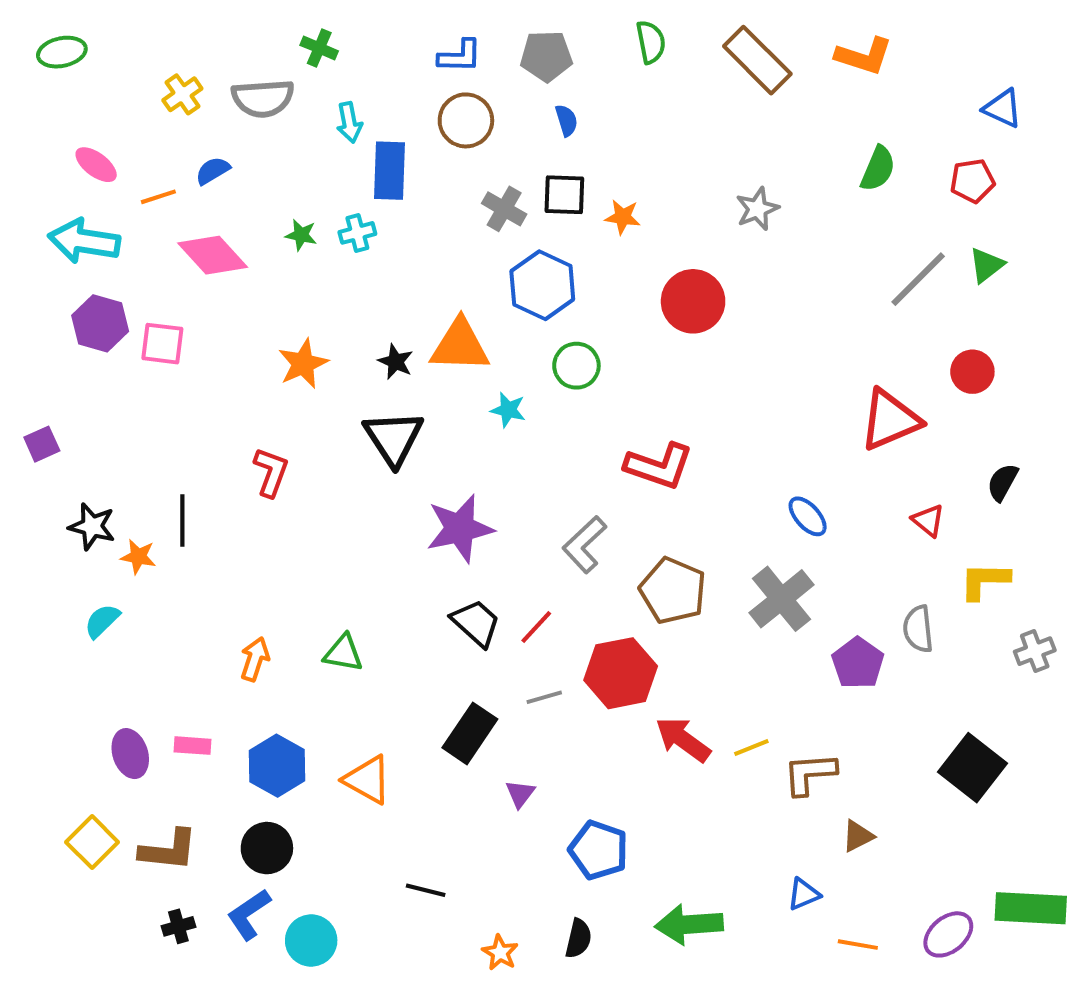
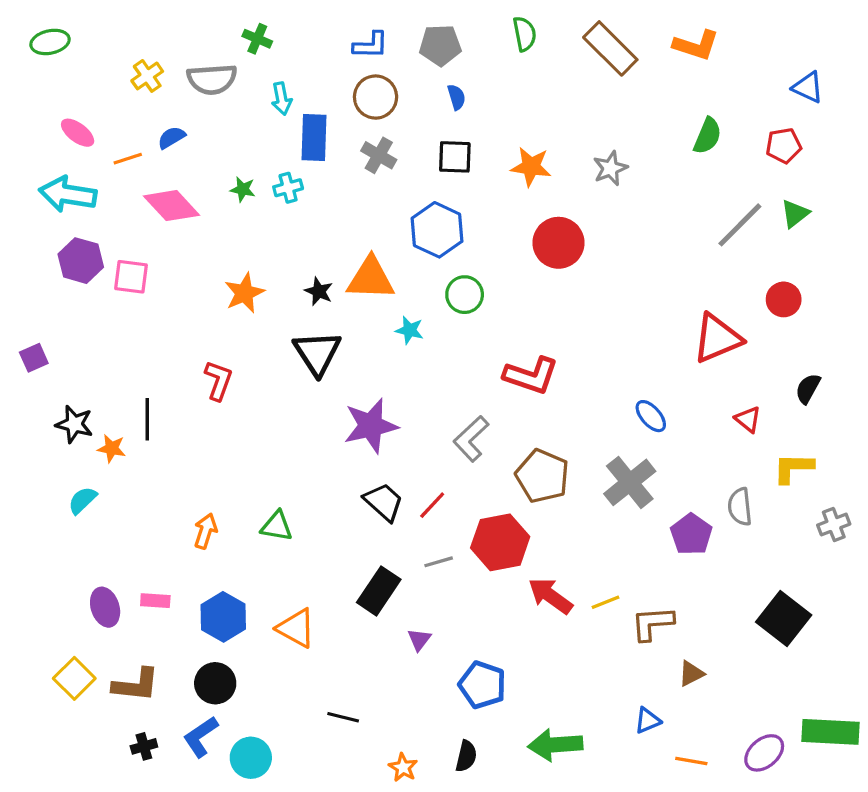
gray cross: (504, 209) -> (379, 155), moved
orange star: (623, 217) -> (531, 167), moved, size x1.4

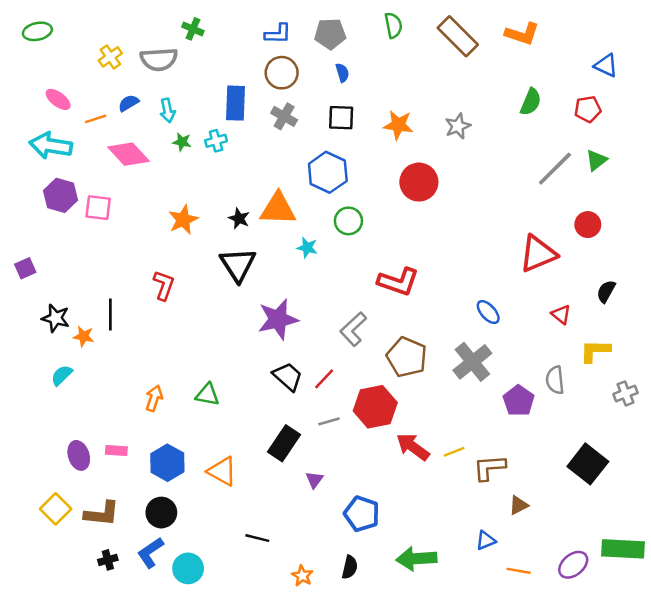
cyan arrow: (282, 99) -> (167, 110), moved

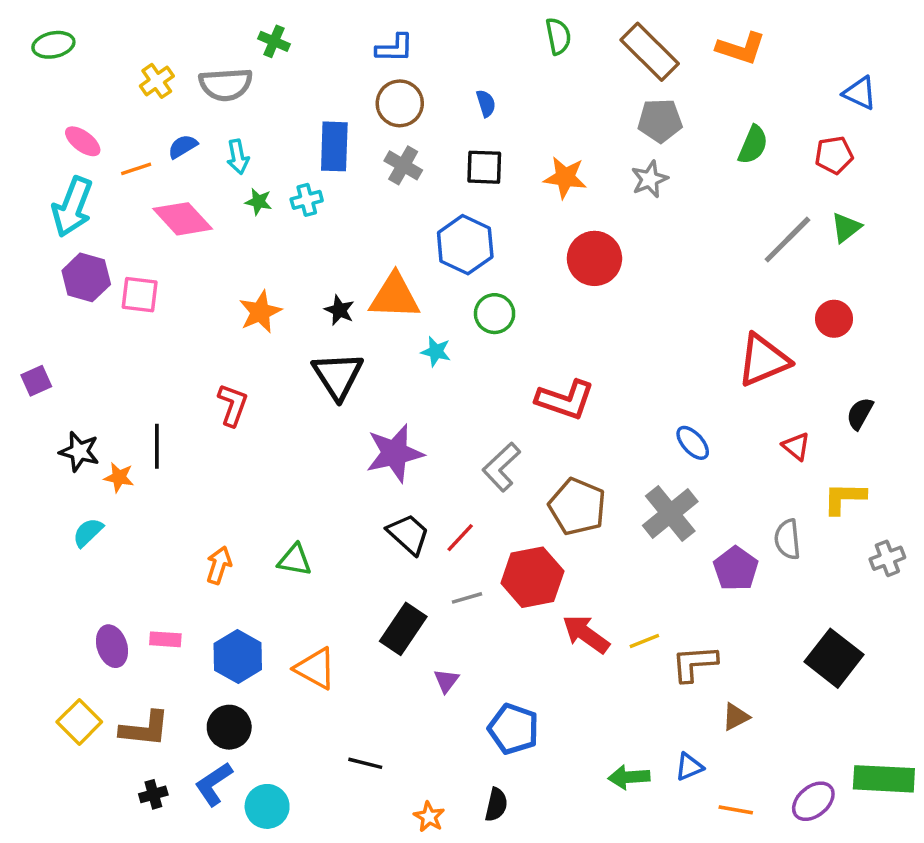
gray pentagon: (330, 34) -> (660, 121), moved
cyan arrow: (51, 146) -> (72, 207), turned -78
green arrow: (416, 559) -> (629, 777), moved, size x0.7

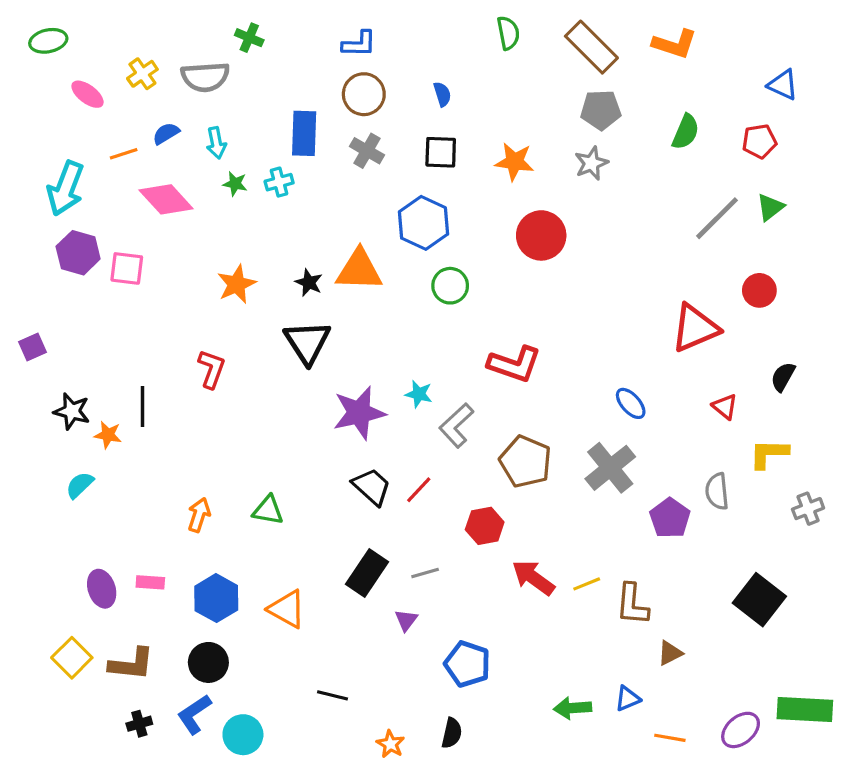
pink ellipse: (83, 141) -> (88, 94), moved
cyan star: (436, 352) -> (419, 394), moved
red hexagon: (532, 577) -> (485, 526), size x0.7
gray line: (467, 598) -> (425, 573), moved
brown L-shape: (694, 663) -> (632, 604), turned -81

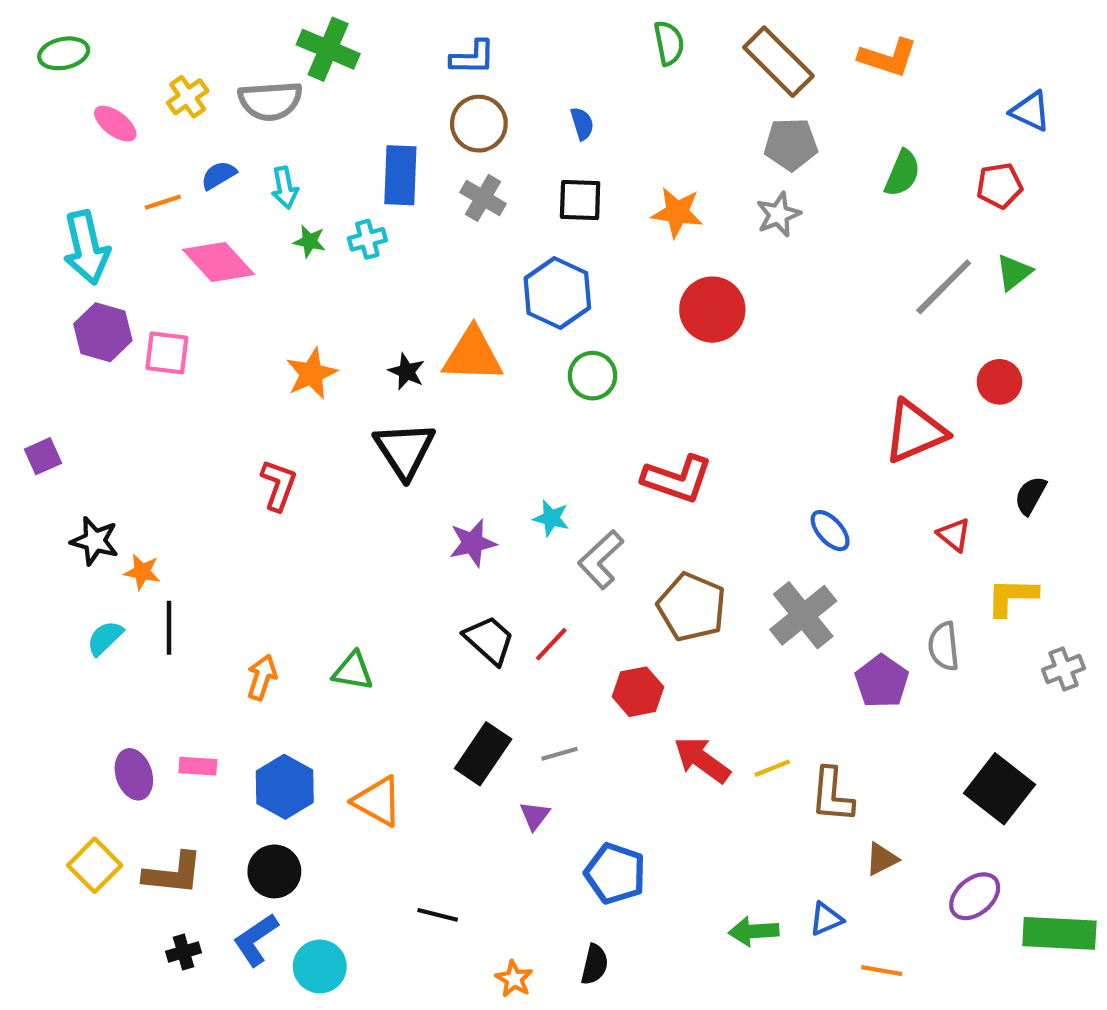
green cross: (249, 38) -> (328, 49), size x1.6
cyan arrow: (66, 188) -> (86, 248), turned -34
black line: (142, 407) -> (169, 628), moved
purple star: (359, 413) -> (473, 543), size x0.7
purple ellipse: (741, 730) -> (975, 896), moved

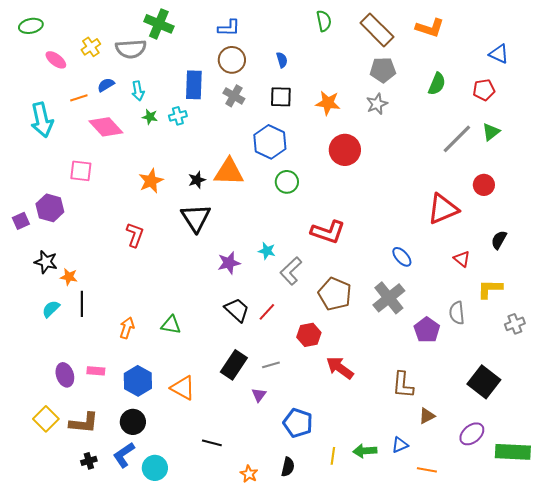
purple hexagon: (103, 332) -> (50, 208), moved
black star: (407, 372) -> (197, 180), turned 30
yellow line: (772, 768) -> (333, 456), moved, turned -60

